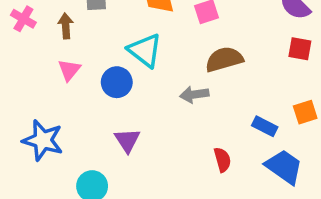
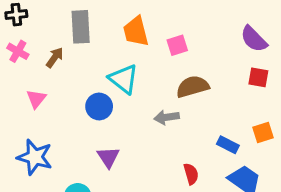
brown arrow: (66, 26) -> (55, 57), turned 40
pink triangle: (69, 70) -> (36, 99), moved

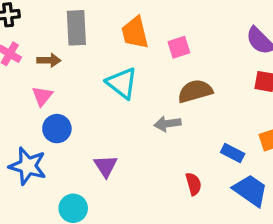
brown arrow: (55, 57) -> (49, 60), turned 55
pink triangle: (36, 99) -> (42, 96), moved
blue circle: (99, 106) -> (57, 129), moved

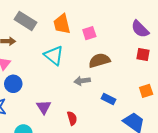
gray rectangle: (76, 28) -> (25, 21), turned -55
blue rectangle: (233, 153) -> (109, 99), moved
red semicircle: (193, 184) -> (72, 118), moved

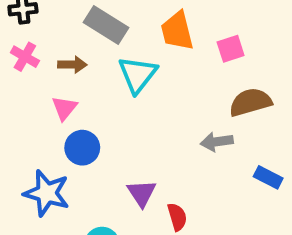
cyan triangle: (54, 55) -> (138, 74), moved, turned 30
red semicircle: (72, 118) -> (177, 217), moved

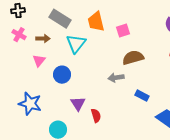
blue circle: (82, 148) -> (62, 75), moved

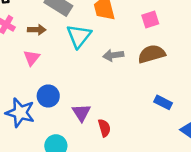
pink square: (123, 31) -> (150, 19), moved
blue circle: (62, 75) -> (48, 96), moved
gray arrow: (116, 78) -> (113, 55), moved

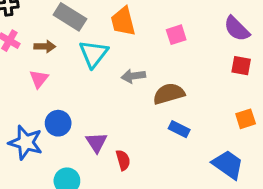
brown semicircle: (152, 54) -> (169, 94), moved
blue rectangle: (163, 102) -> (179, 129), moved

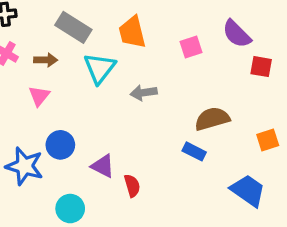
purple semicircle: (237, 29) -> (237, 34), moved
red square: (241, 66) -> (261, 67), moved
brown semicircle: (169, 94) -> (212, 119), moved
purple triangle: (96, 142) -> (103, 166), turned -30

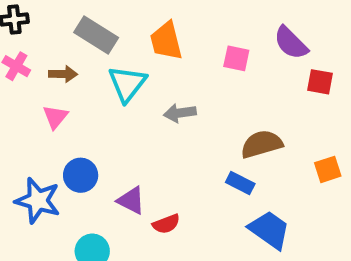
pink square: (191, 47) -> (236, 58), turned 30
red semicircle: (132, 186) -> (166, 224), turned 85
blue trapezoid: (248, 191) -> (269, 230), moved

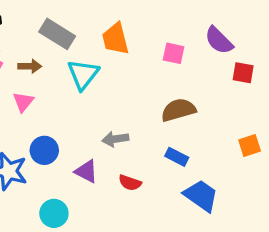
gray arrow: (180, 113) -> (115, 139), moved
brown semicircle: (262, 144) -> (178, 110), moved
red semicircle: (166, 224) -> (130, 183), moved, turned 40

